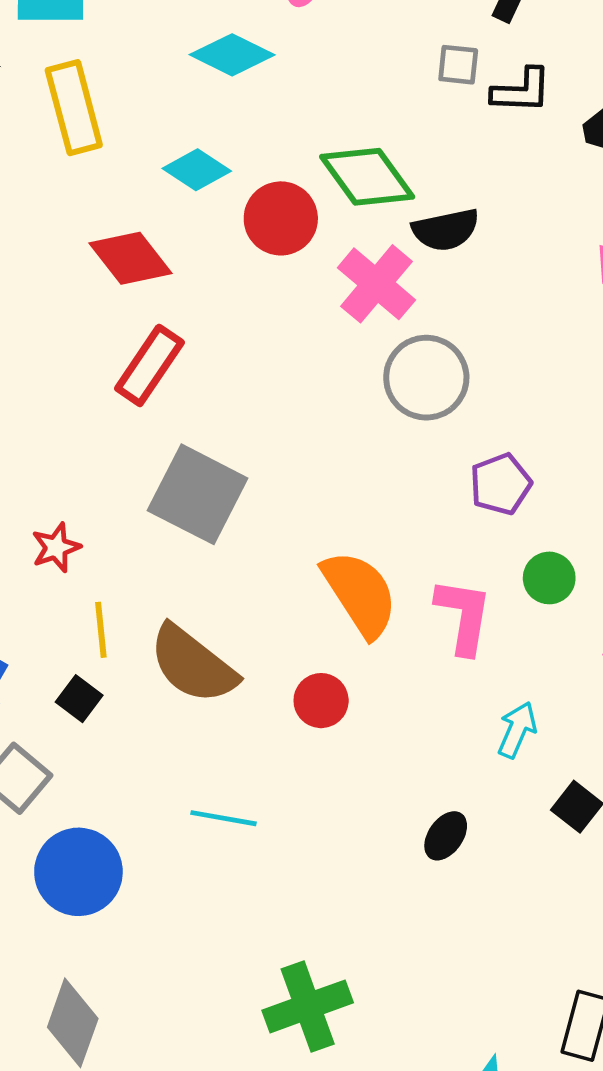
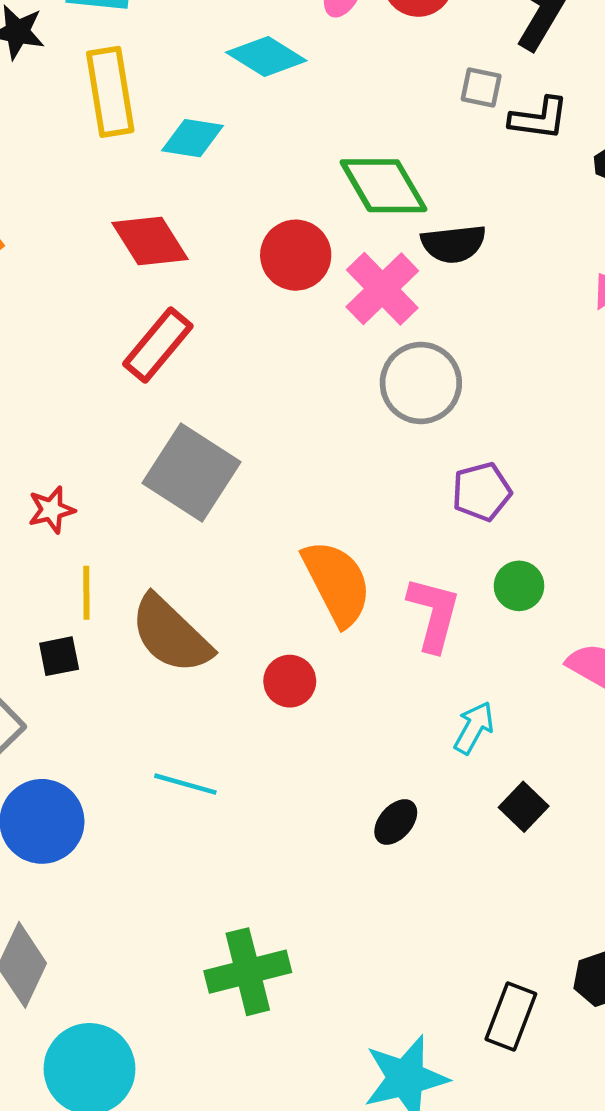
cyan diamond: (197, 170) -> (193, 138), moved, turned -30
red circle: (281, 218) -> (296, 255), moved
black square: (79, 699) -> (59, 656), turned 36

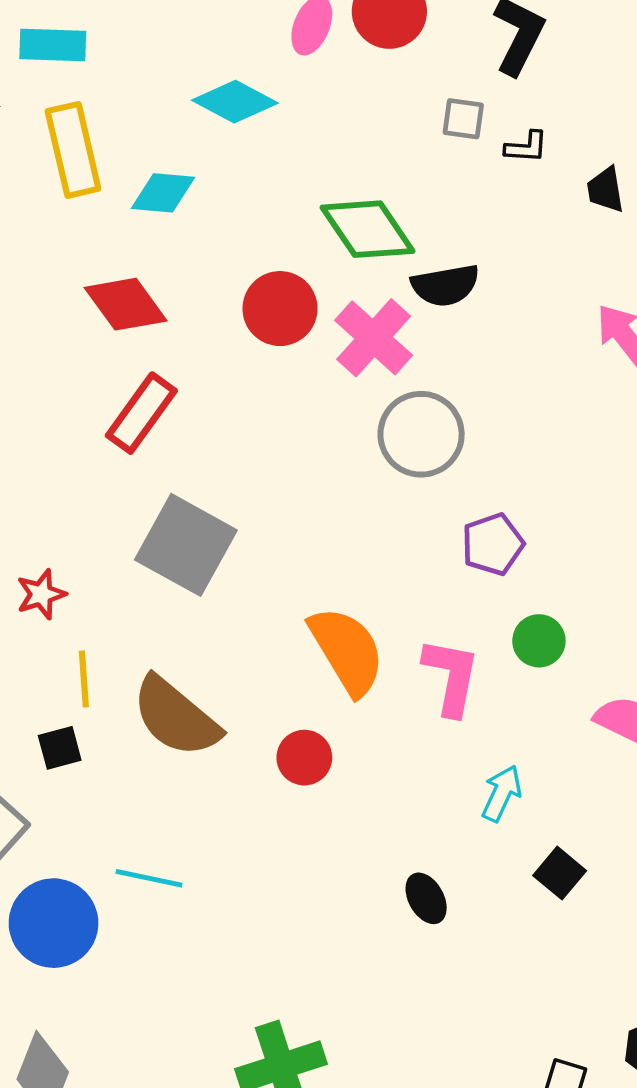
black L-shape: (539, 118) -> (526, 147), size x0.7
cyan line: (185, 784) -> (149, 878), moved
black ellipse: (396, 822) -> (426, 898), turned -66

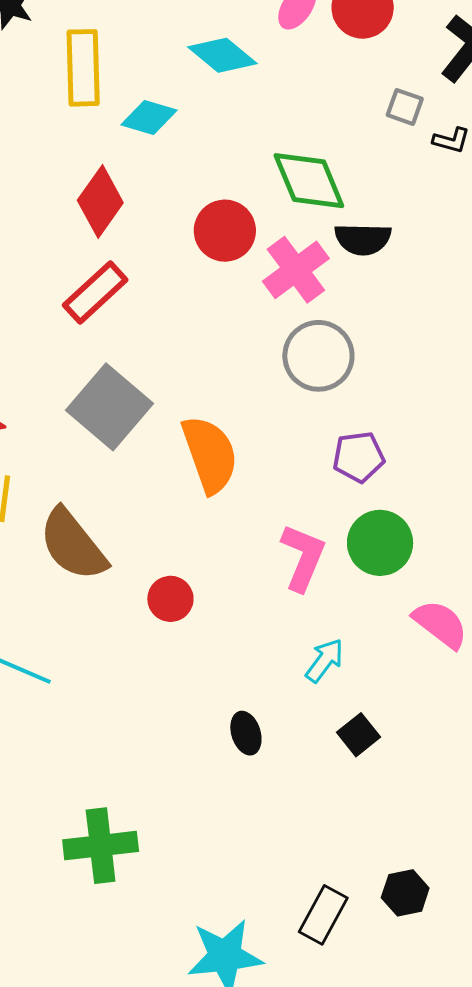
red diamond: (126, 304) -> (100, 202), turned 60
green circle: (539, 641) -> (380, 543), size x1.5
orange semicircle: (347, 651) -> (210, 454), moved

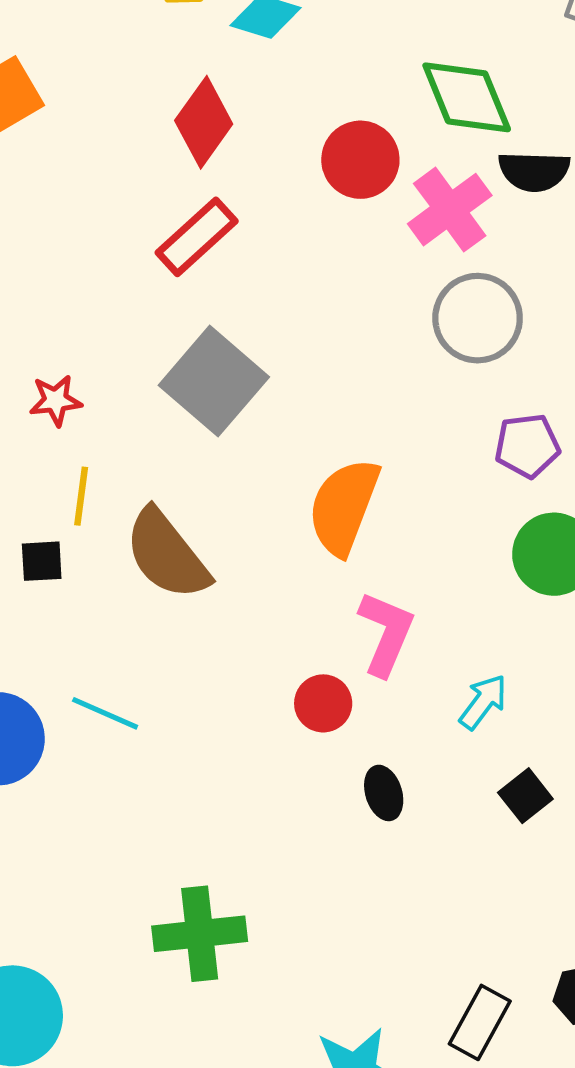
orange semicircle: (210, 454) -> (344, 507), moved, turned -140
pink L-shape: (303, 557) -> (386, 633), moved
red circle: (170, 599) -> (323, 703), moved

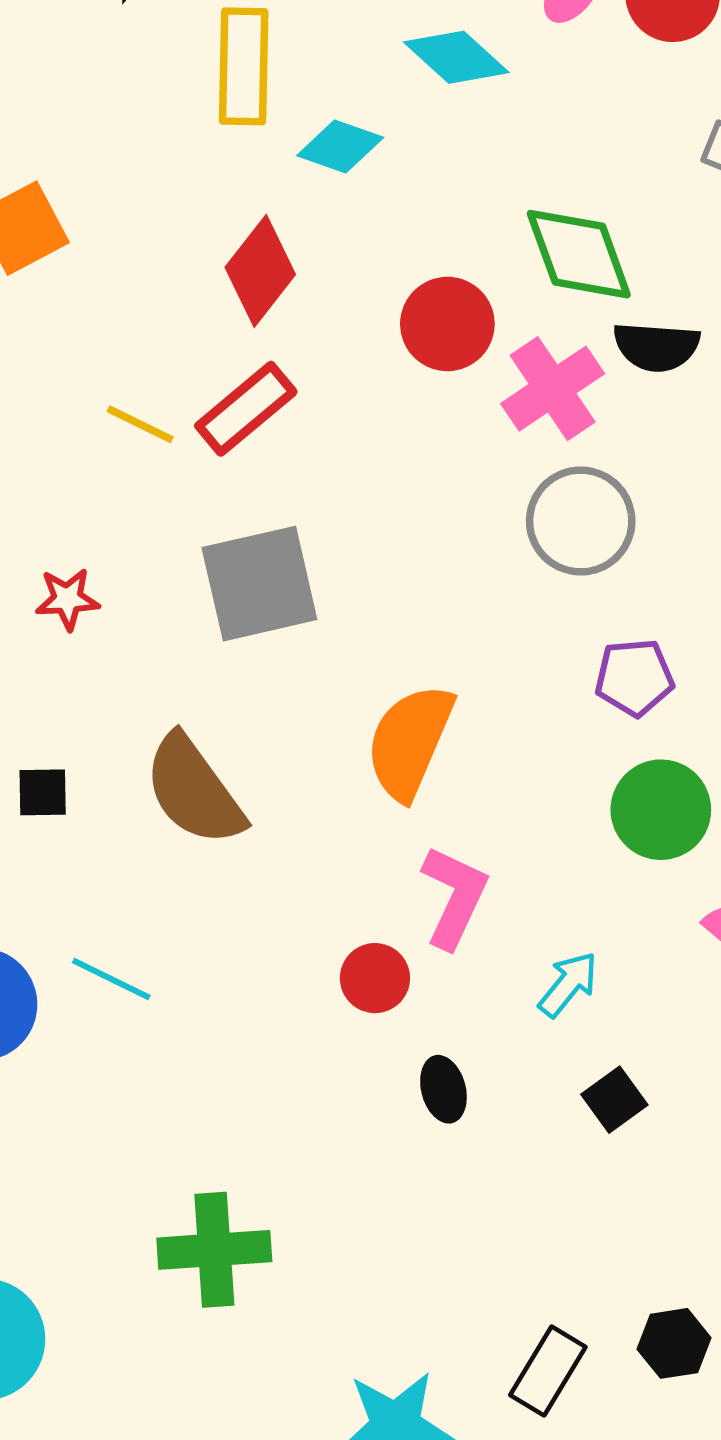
gray square: (214, 381) -> (259, 584), turned 34
yellow line: (81, 496) -> (140, 424), moved, turned -74

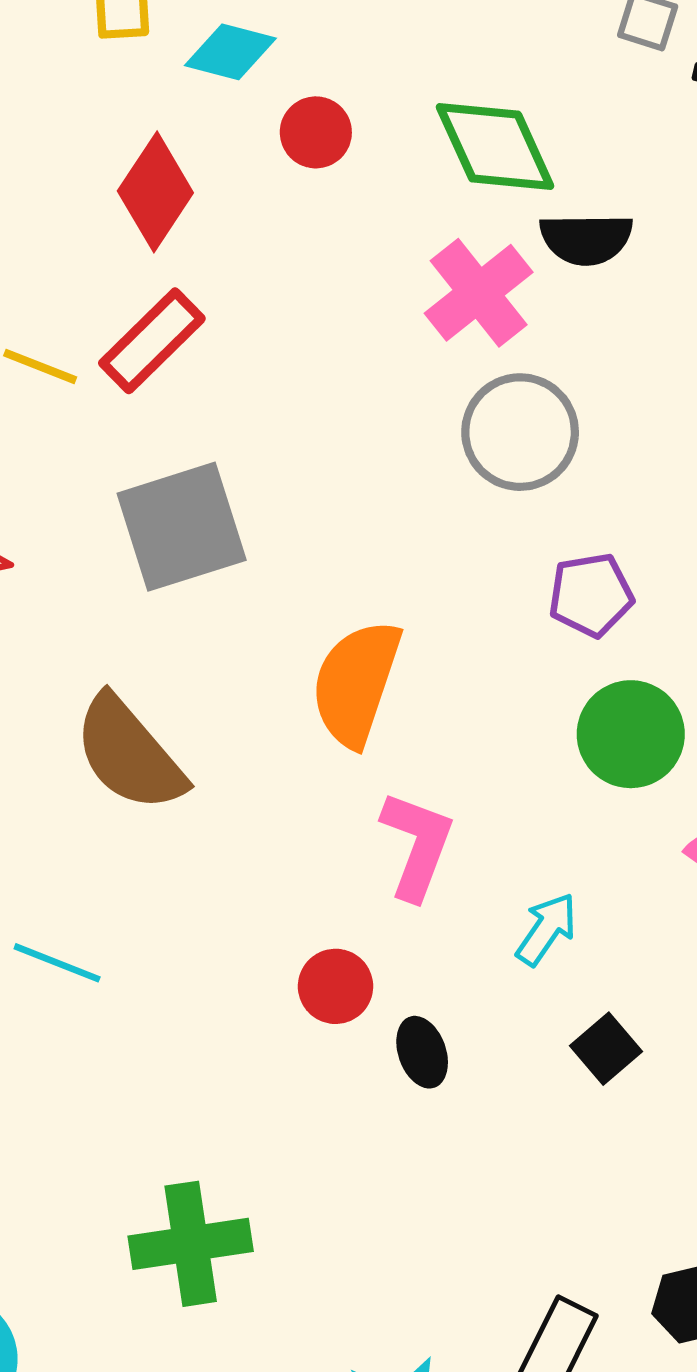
red circle: (447, 324) -> (316, 132), moved, size x0.7
red circle: (375, 978) -> (336, 986), moved

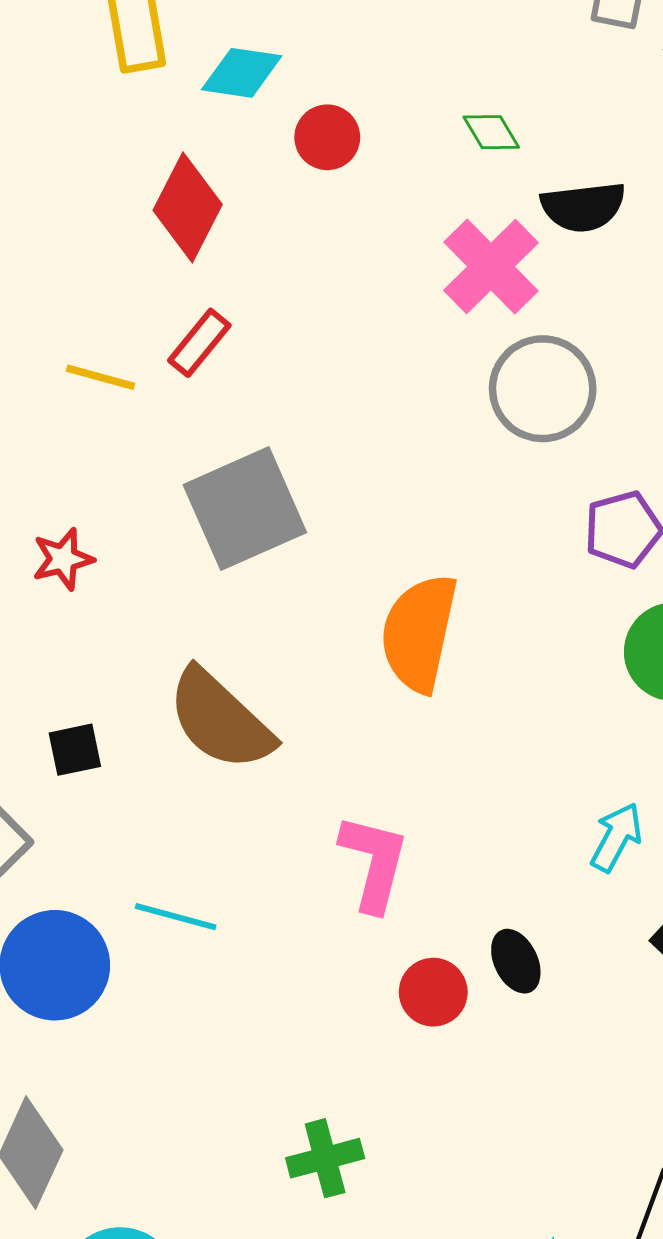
green diamond: (495, 146) -> (491, 132), size x0.5
red rectangle: (152, 341) -> (199, 343), size x0.7
pink L-shape: (417, 845) -> (374, 863), moved
red circle: (336, 986) -> (433, 992), moved
green cross: (191, 1244) -> (325, 1158), size x0.7

